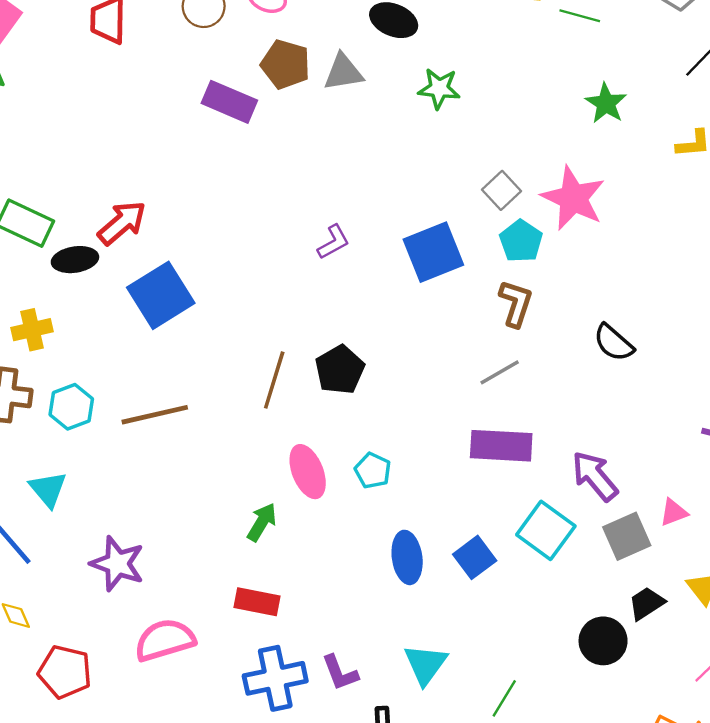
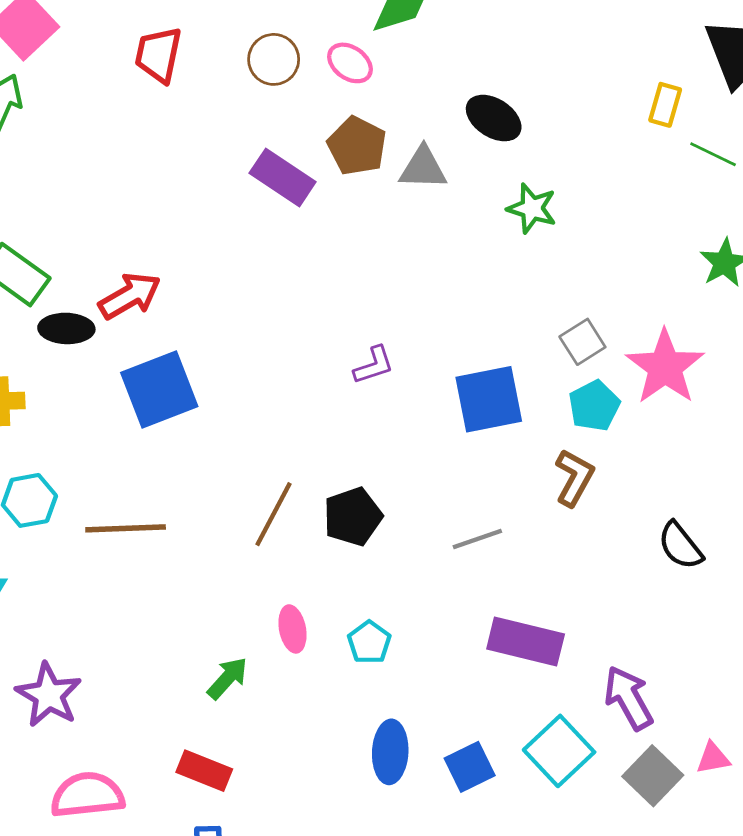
gray line: (500, 372) -> (477, 539), moved
pink ellipse: (308, 472) -> (292, 629), size x0.7
gray square: (627, 536) -> (653, 776), turned -33

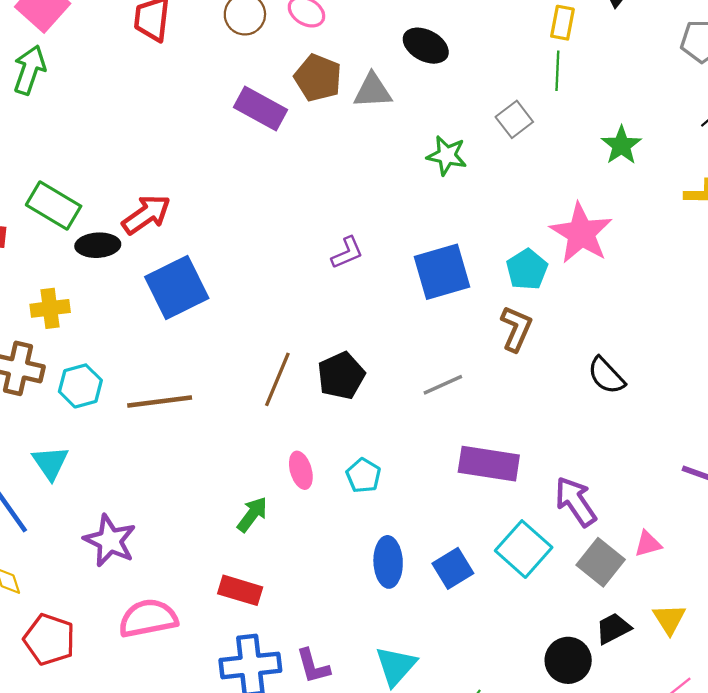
green line: (713, 154) -> (557, 71), moved, turned 72
green star: (532, 208) -> (447, 155), moved
gray square: (582, 342) -> (514, 119), moved

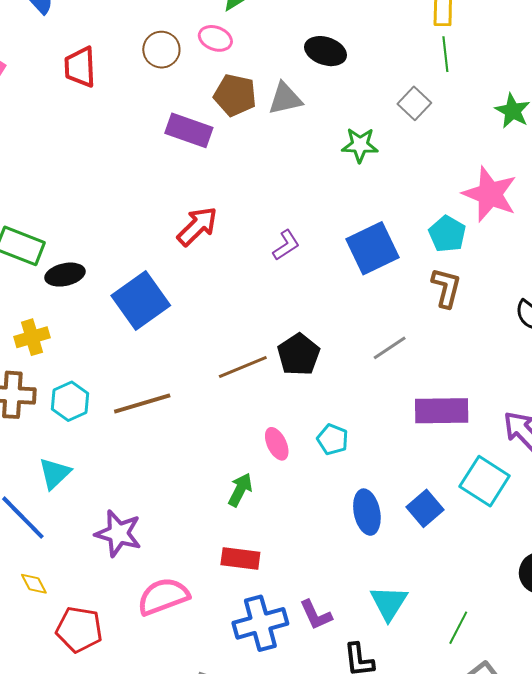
red arrow: (146, 214) -> (197, 226), moved
brown line: (277, 379) -> (243, 367), turned 54
cyan triangle: (50, 463) -> (55, 473), turned 30

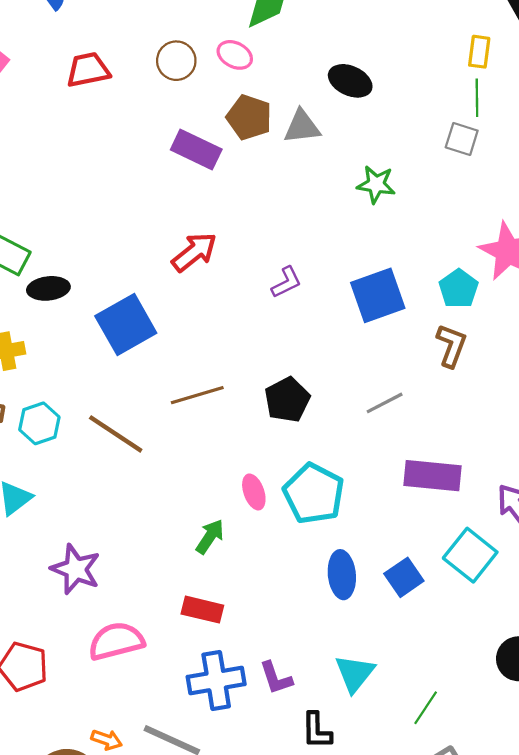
red trapezoid: (80, 67) -> (88, 70), turned 75
gray square: (414, 103) -> (462, 139), moved, turned -32
brown line: (243, 367) -> (197, 395), moved
brown line: (142, 403) -> (116, 434), turned 44
cyan pentagon: (333, 439) -> (314, 494), size x1.8

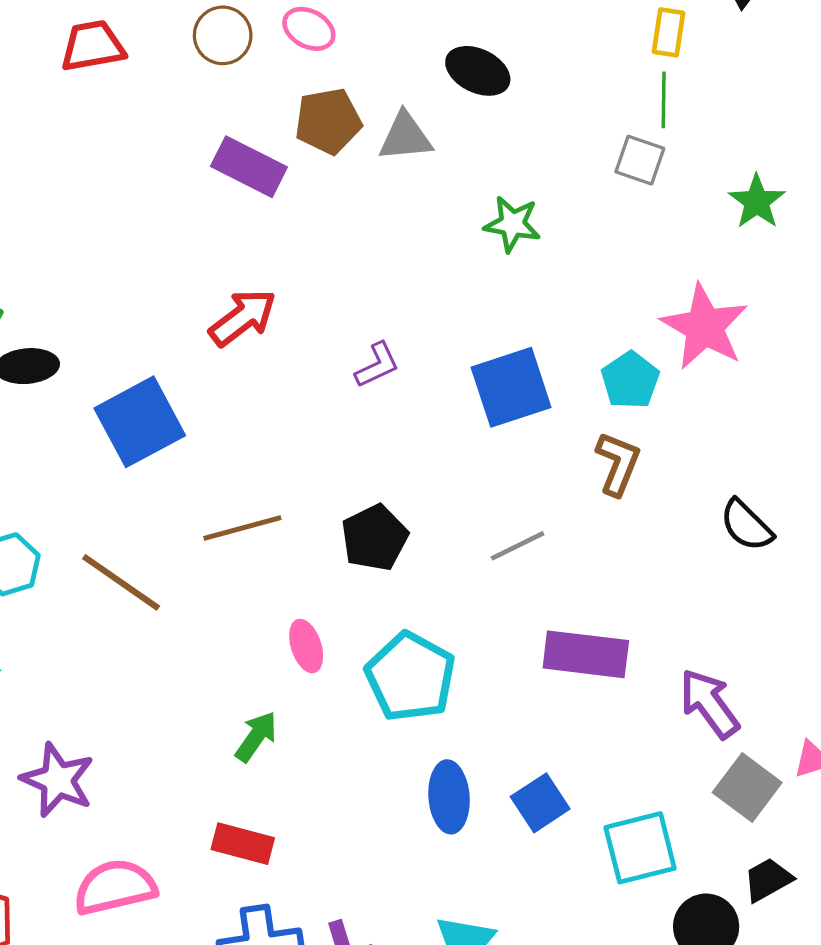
brown pentagon: (249, 117) -> (328, 121), turned -30
pink ellipse: (254, 492) -> (306, 646), moved
cyan square: (470, 555) -> (640, 848), moved, turned 36

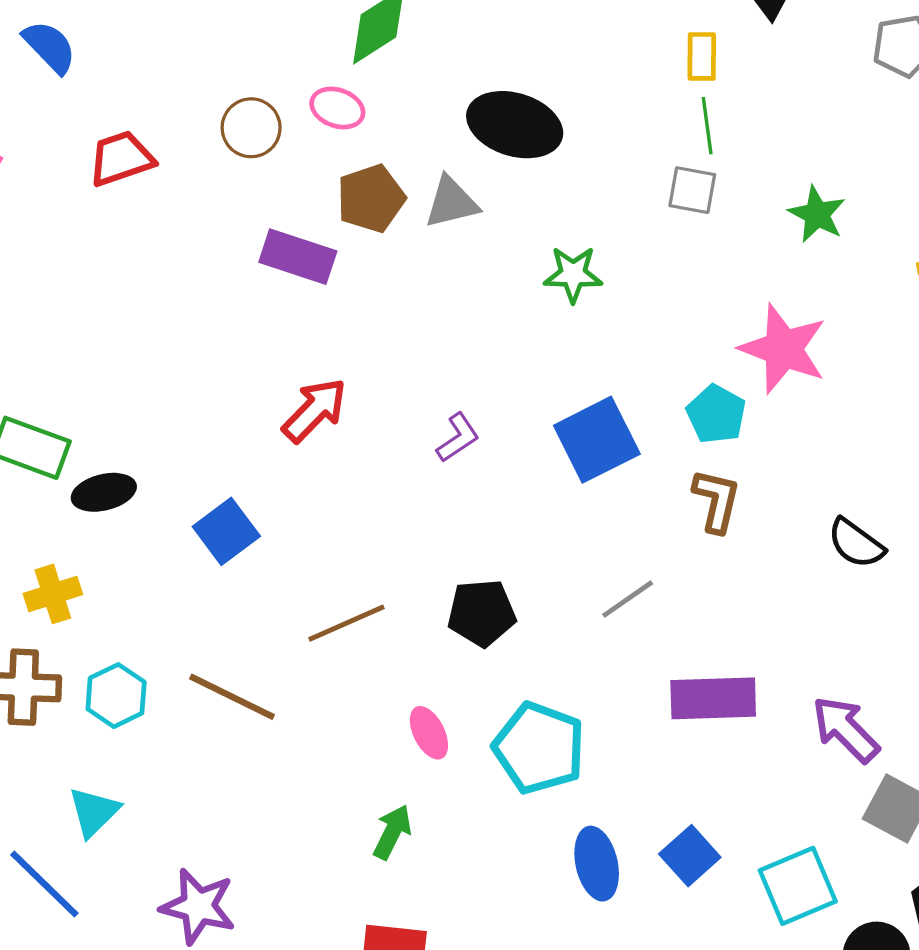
black ellipse: (478, 71) -> (515, 125), size x1.4
blue square: (140, 422) -> (226, 531), size x0.7
black pentagon: (375, 538) -> (482, 613), turned 30

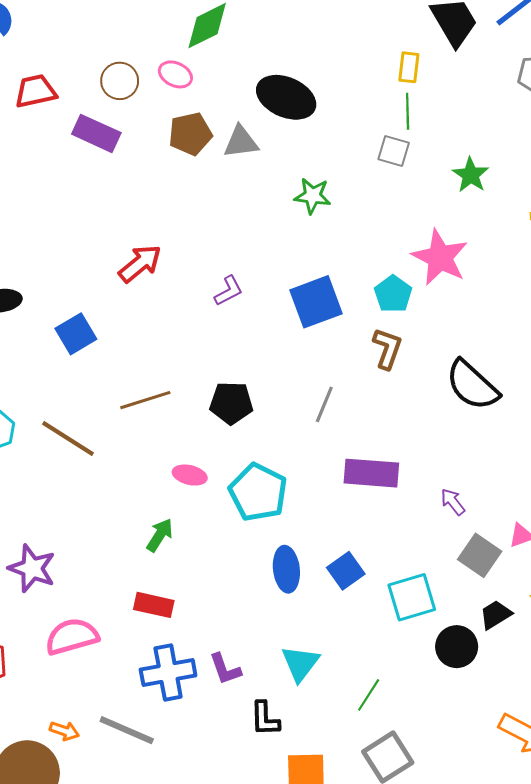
purple rectangle: (298, 257) -> (96, 133), moved
black semicircle: (856, 543) -> (472, 385), size x1.5
gray line: (628, 599) -> (324, 404), turned -39
purple arrow: (846, 729) -> (453, 502), size x0.6
pink ellipse: (429, 733) -> (190, 475), turned -56

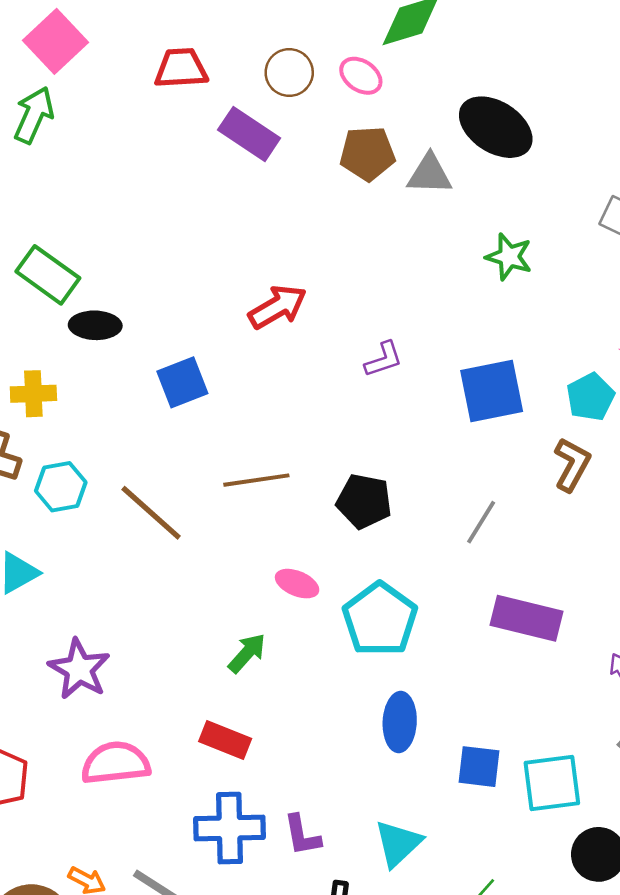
blue square: (346, 571) -> (479, 767), moved, turned 33

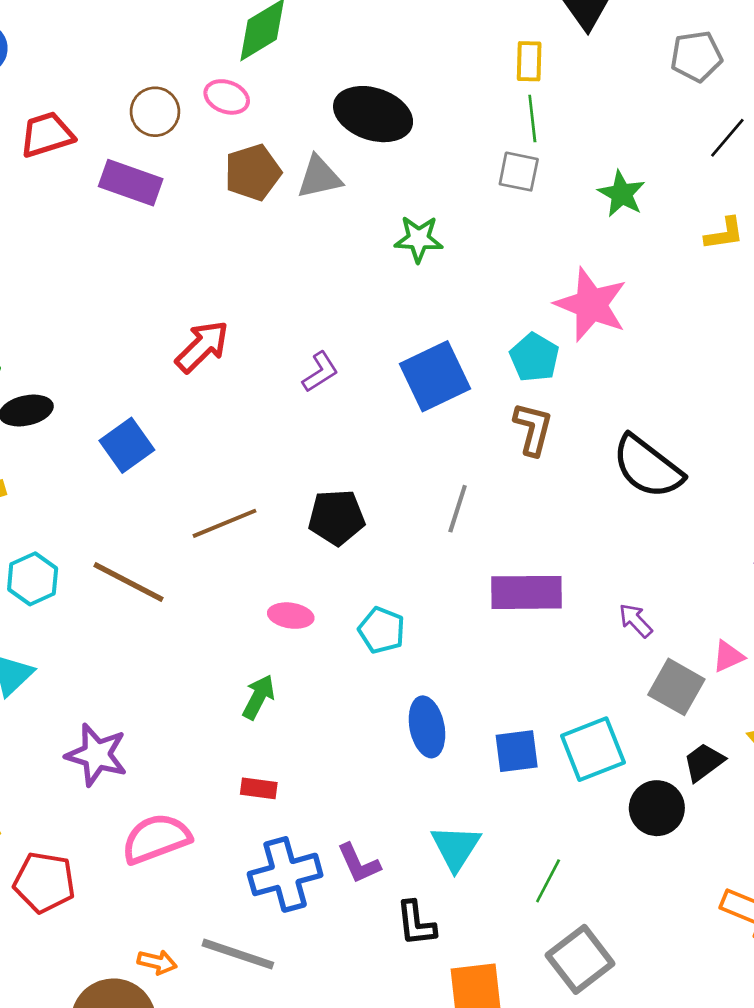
cyan pentagon: (380, 619) -> (382, 630), size x0.6
red rectangle: (225, 740) -> (259, 788), size x0.7

